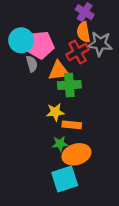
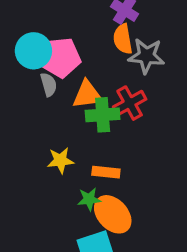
red cross: (78, 52) -> (130, 103), moved
yellow star: (55, 112) -> (60, 160), moved
orange ellipse: (76, 154) -> (113, 214), turned 64

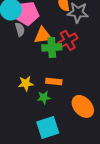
yellow star: (60, 160) -> (26, 83), moved
orange ellipse: (113, 214) -> (83, 106), moved

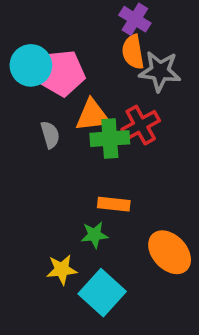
gray semicircle: (20, 29) -> (50, 135), moved
yellow star: (26, 83) -> (62, 270), moved
cyan square: (48, 127) -> (102, 293), turned -30

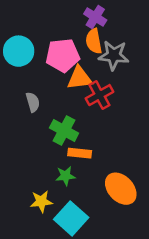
pink pentagon: (62, 73) -> (63, 55), moved
orange triangle: (93, 115) -> (80, 78), moved
green cross: (110, 139) -> (64, 131), moved, turned 32

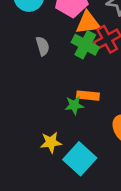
green cross: (64, 131) -> (85, 45), moved
green star: (65, 176) -> (74, 105), moved

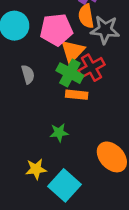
orange triangle: (88, 23) -> (73, 51), turned -40
orange rectangle: (88, 96) -> (77, 95), moved

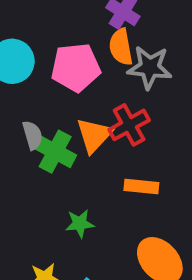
orange triangle: (73, 51) -> (94, 135), moved
green cross: (70, 73) -> (55, 152), moved
orange rectangle: (77, 95) -> (141, 187), moved

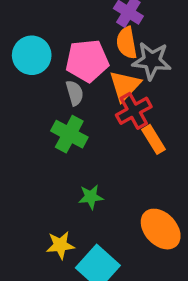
gray semicircle: (33, 135) -> (75, 93), moved
orange triangle: (94, 135) -> (125, 86), moved
orange rectangle: (141, 187) -> (153, 139), moved, turned 52

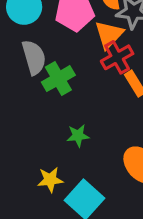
gray semicircle: (75, 93) -> (34, 57), moved, size x1.5
green cross: (69, 134) -> (58, 79), turned 32

